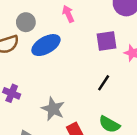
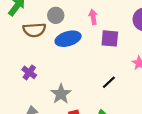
purple square: (107, 41) -> (110, 38), moved

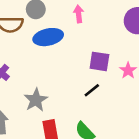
purple square: (110, 38) -> (99, 61), moved

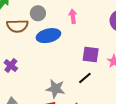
gray star: (36, 100) -> (55, 89), moved, turned -30

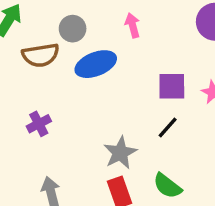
purple cross: (11, 66) -> (39, 124), turned 32
gray star: (55, 89) -> (120, 153), turned -30

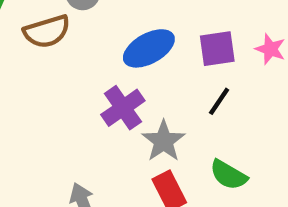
blue ellipse: (96, 64) -> (149, 48), moved
purple cross: (39, 124) -> (123, 108), moved, size x1.4

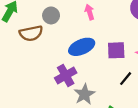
black line: (219, 101) -> (126, 79), moved

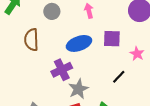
brown semicircle: (31, 33) -> (31, 40), moved, turned 95
purple square: (116, 50) -> (112, 39), moved

